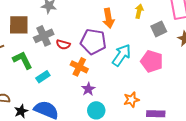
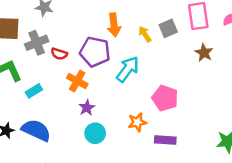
yellow arrow: (139, 11) -> (145, 34), moved, turned -48
gray square: (159, 29) -> (168, 28), moved
pink pentagon: (152, 61) -> (165, 98), moved

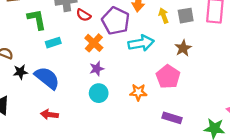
brown star: (204, 53) -> (183, 48), moved
cyan arrow: (128, 69) -> (141, 43), turned 30
purple rectangle: (165, 140) -> (172, 118), moved

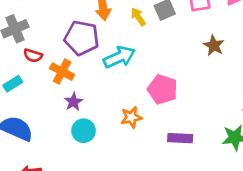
red semicircle: (84, 15) -> (33, 56), moved
brown star: (183, 48) -> (214, 45), moved

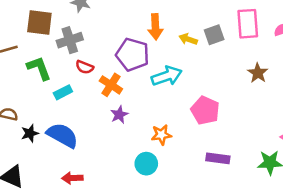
yellow arrow: (138, 17) -> (188, 39), turned -42
orange star: (131, 117) -> (161, 135), moved
cyan circle: (84, 131) -> (146, 164), moved

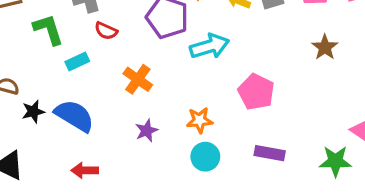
orange cross: (111, 85) -> (138, 79), moved
purple star: (119, 115) -> (147, 131), moved
cyan circle: (146, 164) -> (205, 157), moved

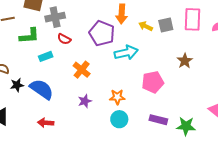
green L-shape: (48, 29) -> (29, 36), turned 100
brown star: (325, 47) -> (185, 61), moved
pink pentagon: (256, 92) -> (153, 82), turned 30
green star: (335, 161) -> (186, 126), moved

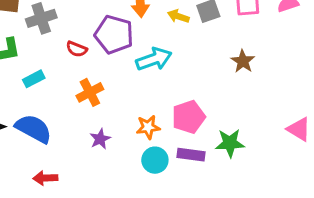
red semicircle: (64, 39) -> (77, 49), moved
orange cross: (82, 70) -> (90, 92), turned 30
pink pentagon: (153, 82) -> (188, 117), moved
purple rectangle: (158, 120) -> (191, 155), moved
green star: (186, 126) -> (230, 143), moved

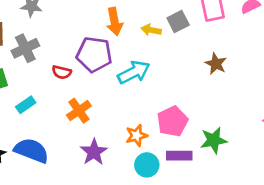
purple star: (100, 139) -> (94, 152), size x1.4

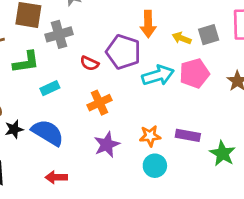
pink pentagon: (172, 121) -> (194, 73), moved
green star: (214, 140) -> (223, 154), turned 30
purple rectangle: (179, 156) -> (188, 135), moved

